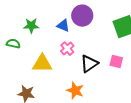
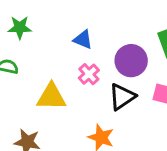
purple circle: (82, 16) -> (131, 61), moved
green star: (31, 26) -> (20, 28), moved

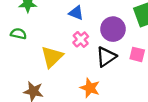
yellow triangle: (51, 97) -> (52, 57), turned -45

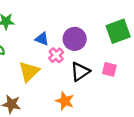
blue triangle: (76, 13) -> (42, 39), moved
purple circle: (113, 29) -> (75, 39), moved

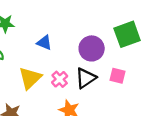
purple circle: (75, 39) -> (92, 48), moved
pink cross: (56, 55) -> (60, 79), moved

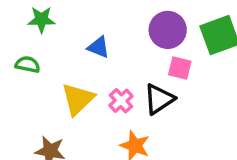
purple circle: (92, 48) -> (168, 30), moved
pink square: (118, 76) -> (180, 68), moved

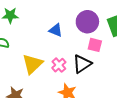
blue triangle: (99, 47) -> (56, 30), moved

